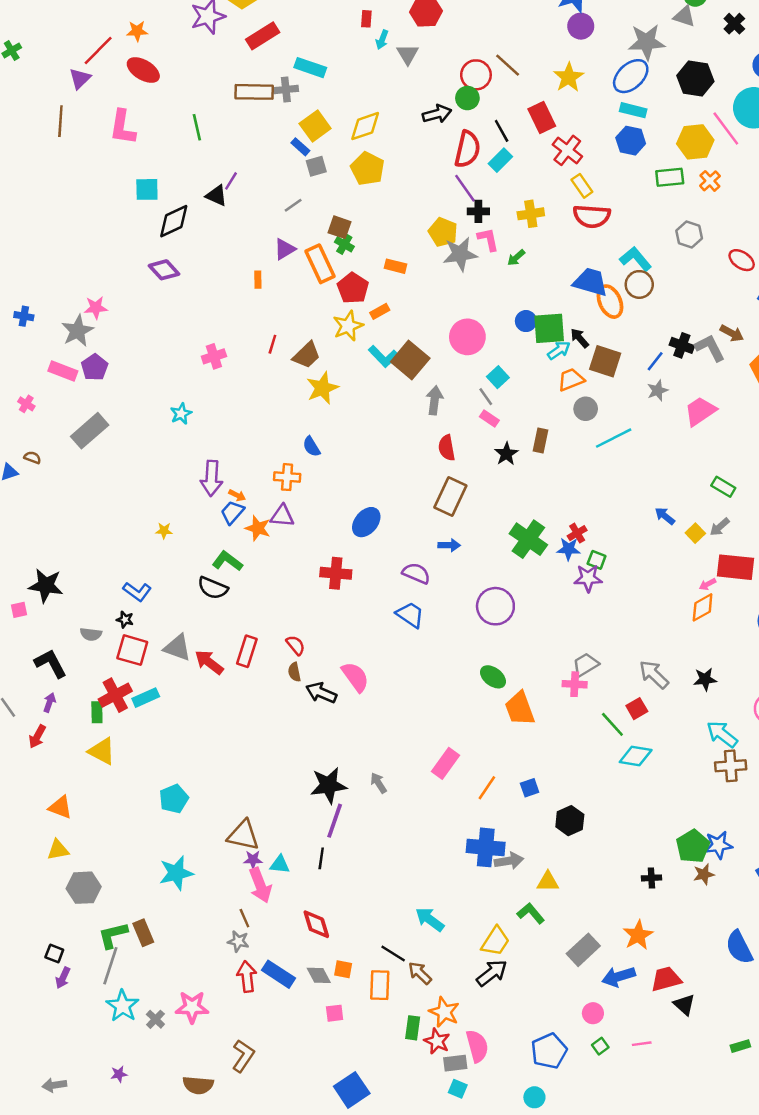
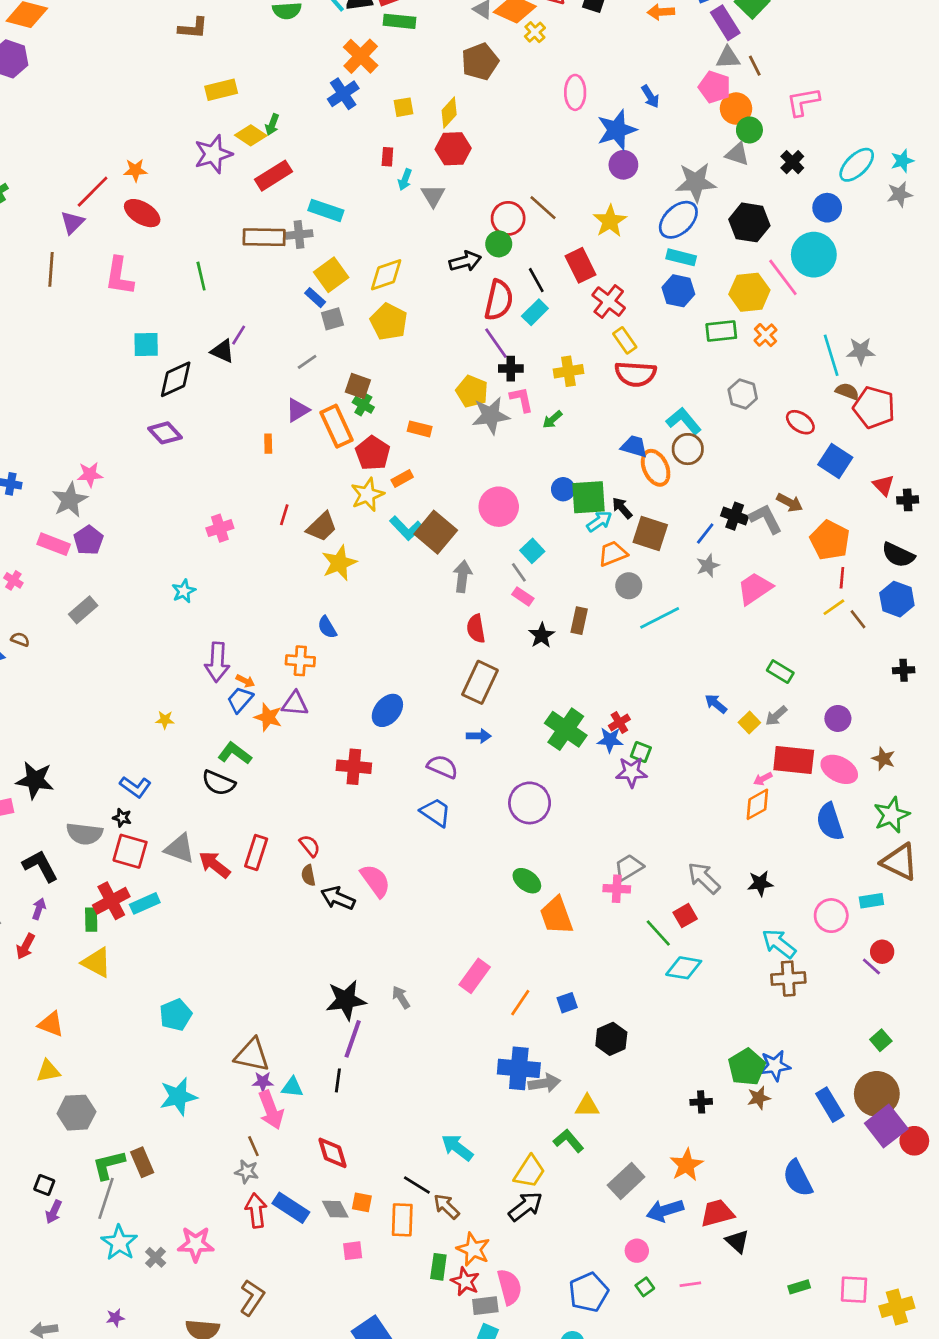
blue trapezoid: (591, 282) -> (634, 446), size x0.7
gray rectangle: (90, 431) -> (83, 610), size x0.7
gray semicircle: (91, 634) -> (84, 834), size x1.5

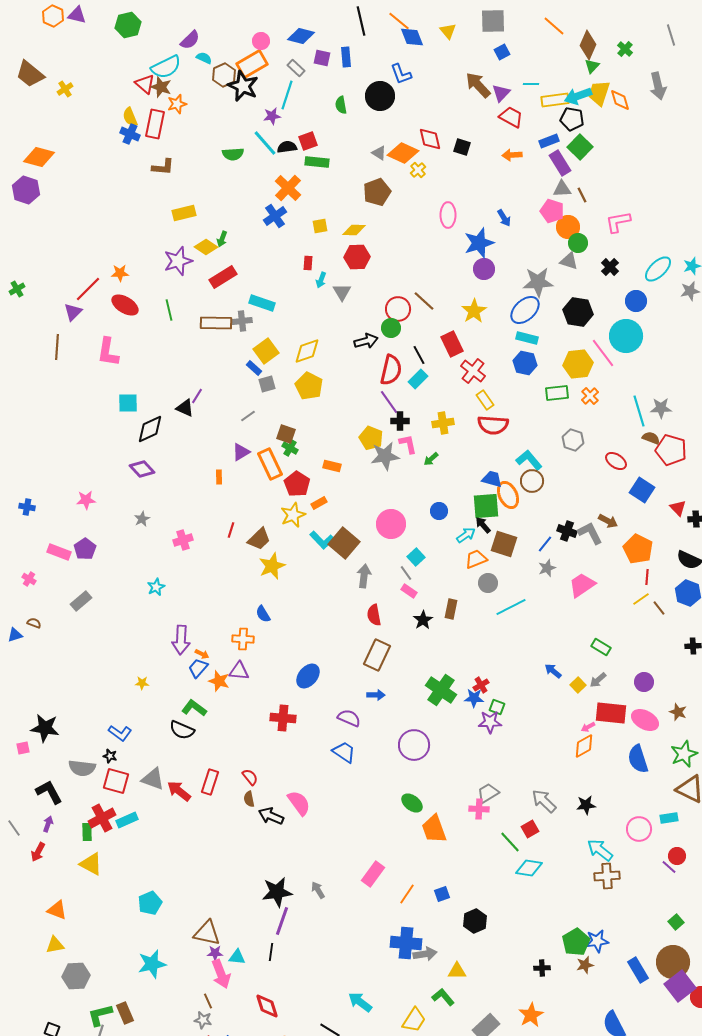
yellow diamond: (449, 113) -> (354, 230), turned 50
green line: (201, 276) -> (169, 310), moved
green square: (589, 497) -> (486, 506), moved
gray star: (70, 500) -> (142, 519), moved, size x0.6

